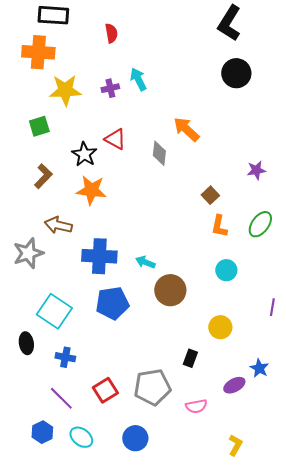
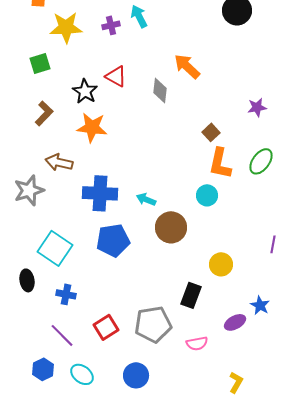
orange L-shape: (219, 226) -> (220, 163), size x1.4
cyan circle: (226, 270) -> (207, 195), moved
black rectangle: (190, 358) -> (191, 295), size x1.4

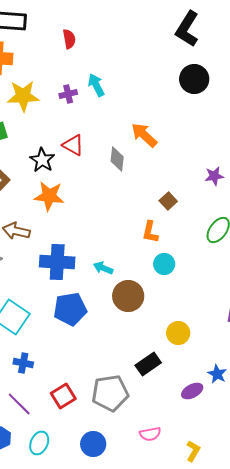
orange L-shape: (220, 163) -> (150, 232), moved, size x0.7
black rectangle: (191, 295) -> (148, 364), turned 35
pink semicircle: (197, 343) -> (150, 434), moved
cyan ellipse: (82, 374) -> (39, 443), turned 75

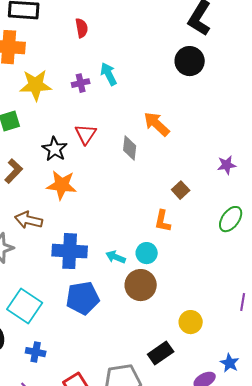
black circle: (194, 79) -> (190, 61), moved
red triangle: (73, 145) -> (86, 134), turned 35
cyan circle: (164, 264) -> (147, 253), moved

